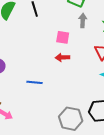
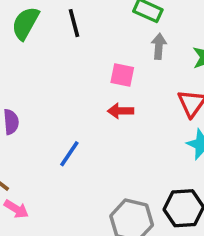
blue line: (35, 82) -> (69, 154), turned -63

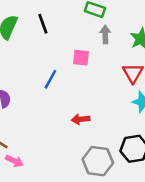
red arrow: (121, 111) -> (81, 119), moved
blue line: (69, 154) -> (50, 79), moved

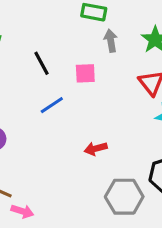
black line: (43, 24) -> (41, 63), moved
blue line: (50, 79) -> (52, 105), turned 36

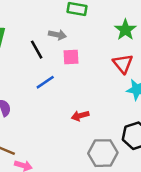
gray arrow: (111, 41) -> (57, 35), moved, turned 112

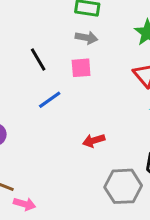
gray arrow: (57, 35) -> (86, 38), moved

